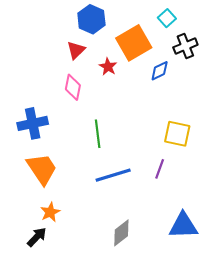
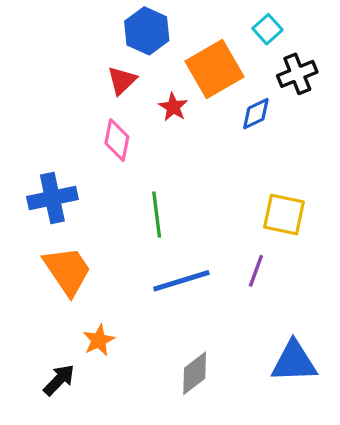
orange star: (50, 212) -> (99, 340), moved

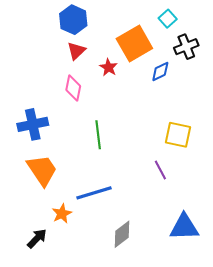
blue hexagon: (147, 31) -> (73, 20), moved
purple line: (256, 271) -> (160, 170), turned -48
blue line: (181, 281) -> (94, 193), moved

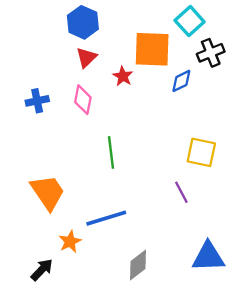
cyan square: (168, 19) -> (190, 21), size x1.4
orange square: (134, 44) -> (152, 49), turned 32
blue cross: (33, 124) -> (37, 101), moved, size x0.7

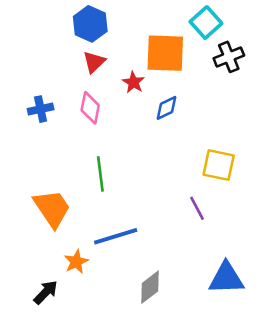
blue diamond: (181, 81) -> (167, 108), moved
green line: (111, 152) -> (100, 174), moved

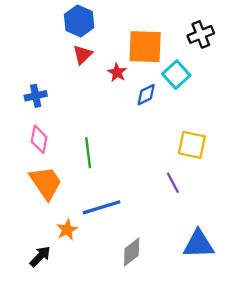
cyan square: (206, 23) -> (176, 75), moved
black cross: (229, 57) -> (201, 34), moved
pink diamond: (90, 108) -> (39, 139), moved

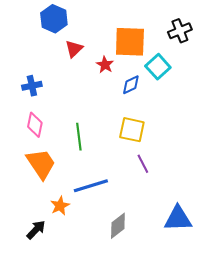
blue hexagon: (79, 21) -> (54, 19), moved
yellow square: (192, 145) -> (132, 130), moved
purple line: (173, 183) -> (143, 164), moved

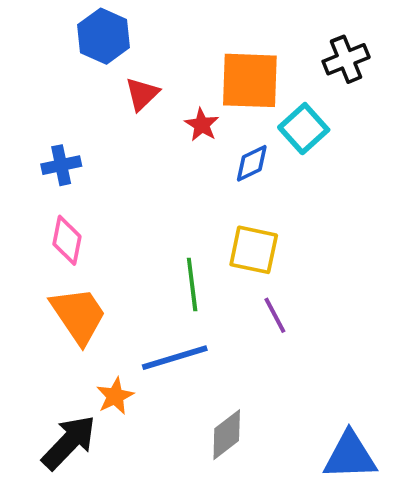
green line: (79, 137) -> (192, 284), moved
blue triangle: (178, 219) -> (350, 456), moved
black arrow: (36, 230) -> (69, 442), size x1.5

